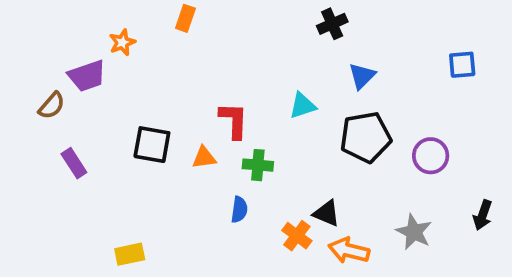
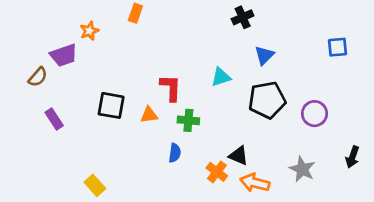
yellow rectangle: (130, 254) -> (95, 185), turned 60

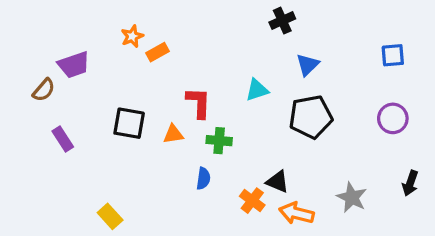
orange rectangle: (135, 13) -> (157, 52), moved, turned 42
orange star: (89, 31) -> (132, 36), moved
purple circle: (314, 114) -> (393, 118), moved

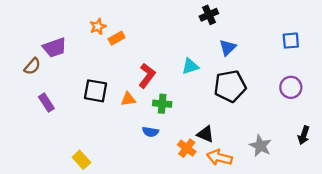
red L-shape: (199, 103) -> (147, 76), turned 35
blue semicircle: (203, 178) -> (150, 132), turned 91

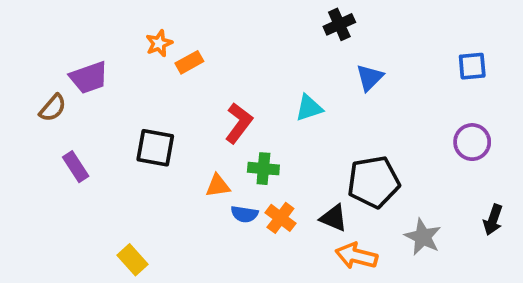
black pentagon: (230, 86) -> (373, 182), moved
orange triangle: (128, 99) -> (218, 186), moved
orange cross: (187, 148) -> (280, 218), moved

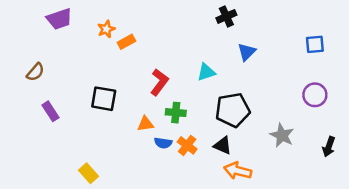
purple trapezoid: (89, 78) -> (59, 19), moved
black pentagon: (373, 182) -> (233, 110), moved
gray star: (423, 237) -> (282, 135), moved

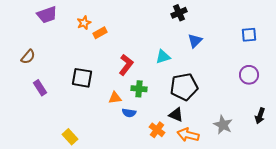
gray star: (282, 135) -> (223, 125), moved
orange cross: (187, 145) -> (157, 130), moved

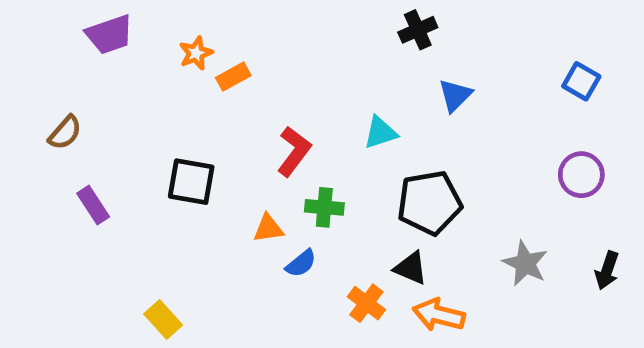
blue square: (249, 35) -> (581, 81), turned 35
blue semicircle: (129, 113) -> (301, 263), turned -48
gray star: (223, 125) -> (525, 263), moved

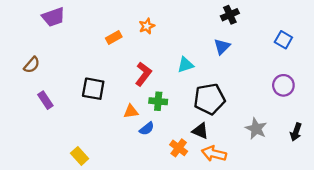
black cross: (418, 30) -> (230, 15), moved
orange star: (196, 53) -> (147, 26), moved

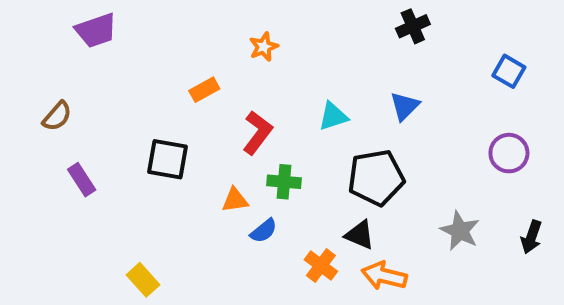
orange rectangle: (114, 37) -> (204, 90), moved
blue triangle: (222, 47) -> (405, 106), moved

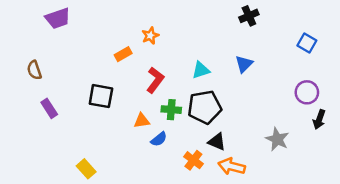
orange star: (264, 47) -> (150, 36), moved
brown semicircle: (57, 116) -> (34, 70), turned 120
black pentagon: (376, 178) -> (205, 107), moved
black arrow: (531, 237) -> (319, 119), moved

